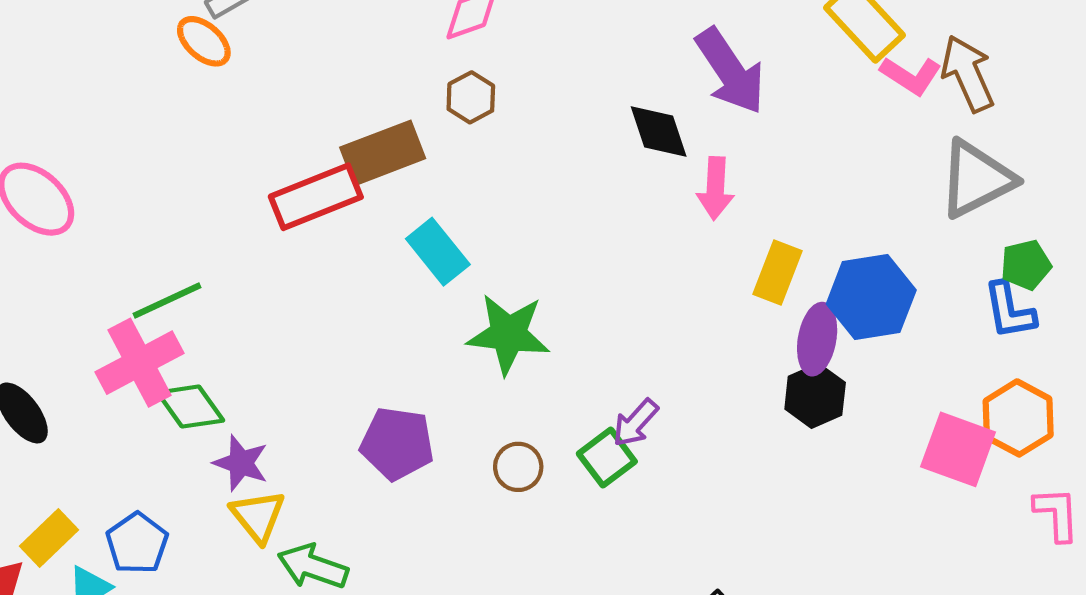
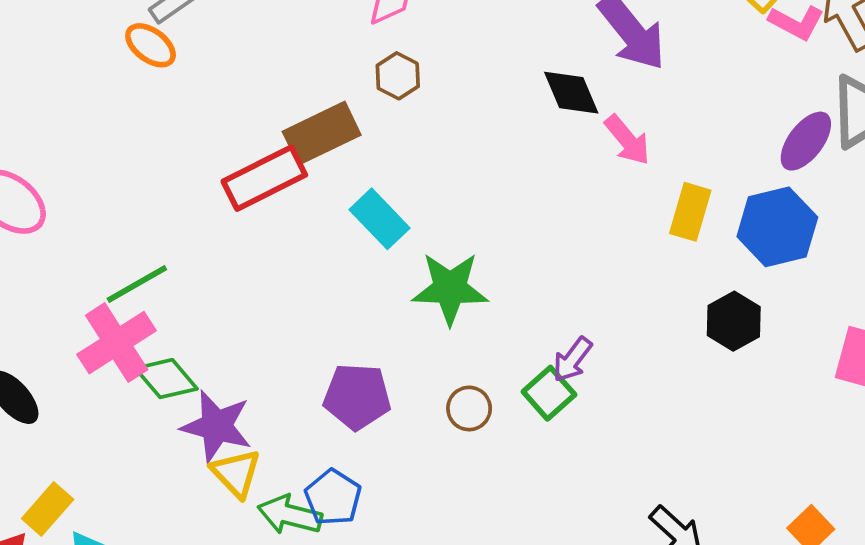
pink arrow: (715, 188) -> (627, 140), turned -38
purple ellipse: (817, 339) -> (806, 141), moved, turned 32
purple star: (241, 463) -> (216, 426), size x1.4
blue pentagon: (137, 543) -> (333, 497), moved

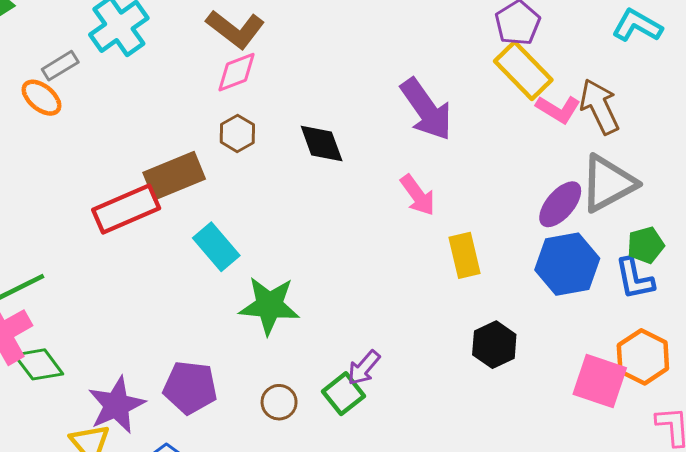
black diamond: (571, 93) -> (322, 144), moved
yellow rectangle: (690, 212) -> (465, 255), turned -33
blue hexagon: (777, 227) -> (567, 264), moved
purple star: (216, 426) -> (116, 405), moved, turned 30

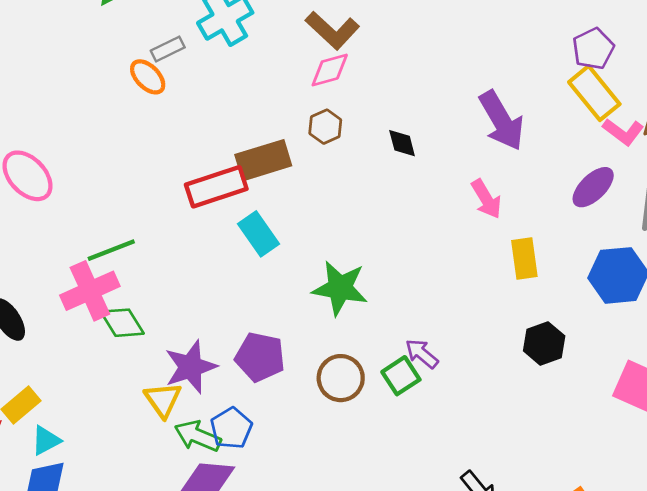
black diamond: (322, 144) -> (402, 143), size x0.7
purple ellipse: (560, 204) -> (593, 187), moved
cyan rectangle: (216, 247) -> (259, 234), moved
purple arrow: (364, 368) -> (422, 354), turned 84
brown circle: (279, 402) -> (341, 378), size x1.4

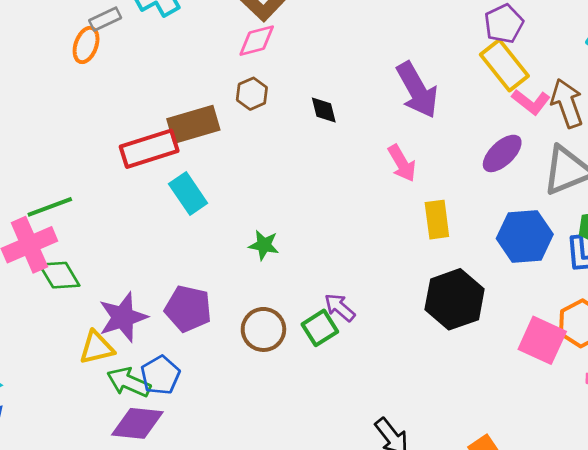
orange ellipse: (148, 77) -> (86, 45), turned 64
green star: (340, 288) -> (264, 245), size x0.6
black hexagon: (544, 343) -> (455, 299), size x1.5
yellow triangle: (163, 400) -> (97, 348), turned 51

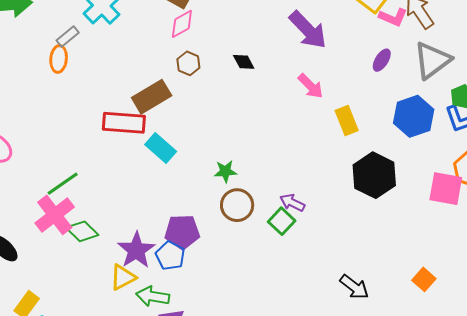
red rectangle: (149, 149) -> (124, 123), turned 36
purple ellipse: (502, 153) -> (382, 60), size x0.7
brown circle: (263, 329) -> (237, 205), moved
blue pentagon: (160, 375) -> (170, 256), moved

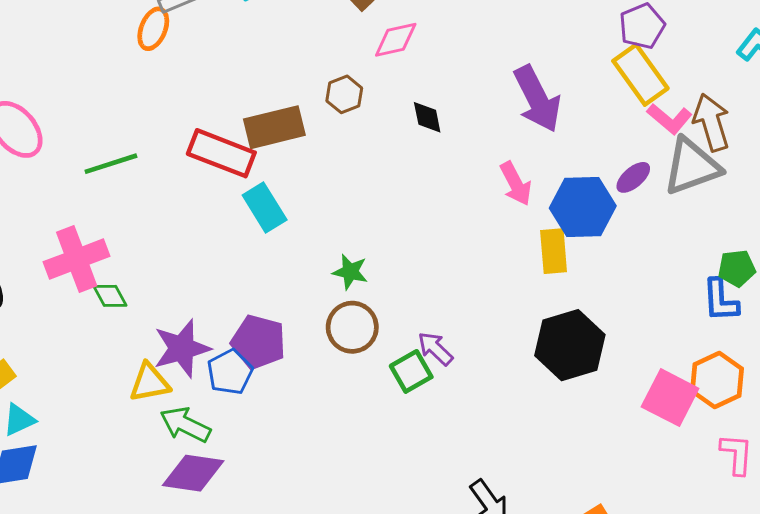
pink diamond: (182, 24) -> (396, 40), moved
gray triangle: (432, 60) -> (692, 166), moved
blue hexagon: (414, 116) -> (583, 207), moved
green line: (63, 184) -> (111, 164), moved
green diamond: (82, 231) -> (110, 296), size x0.7

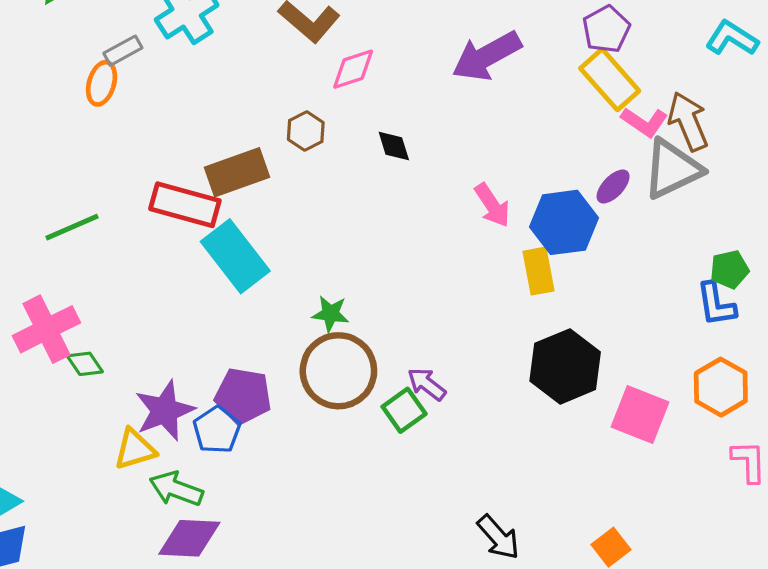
purple arrow: (537, 99) -> (487, 56), moved, turned 94
cyan rectangle: (265, 207) -> (235, 256), size x1.4
brown circle: (352, 327) -> (338, 371), size x1.4
pink square: (670, 398) -> (640, 415), moved

